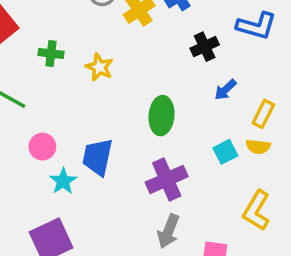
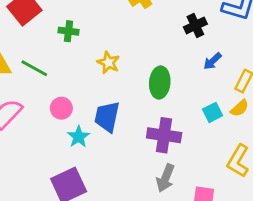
yellow star: (99, 67) -> (108, 63), moved
yellow semicircle: (258, 147) -> (240, 108), turned -48
purple cross: (167, 179) -> (164, 135), turned 32

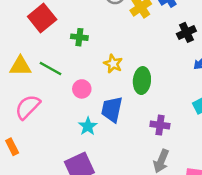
green ellipse: (160, 83) -> (142, 81), moved
pink circle: (61, 108) -> (82, 89), moved
purple cross: (164, 135) -> (160, 125), size x0.7

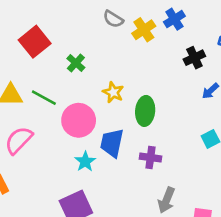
green cross: (79, 37) -> (76, 63), turned 35
pink circle: (82, 89) -> (79, 120), size x1.6
purple cross: (160, 125) -> (150, 158), moved

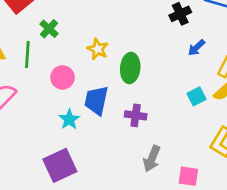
green cross: (76, 63) -> (49, 29), moved
green line: (44, 98) -> (27, 54), turned 65
pink circle: (79, 120) -> (63, 77), size x0.7

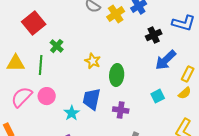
blue arrow: (196, 48) -> (166, 60), size x1.6
pink circle: (63, 77) -> (47, 96), moved
cyan square: (196, 96) -> (158, 96), moved

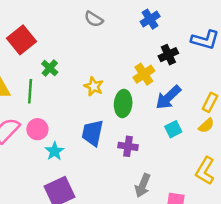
yellow cross: (116, 14) -> (144, 74), moved
blue arrow: (166, 60) -> (168, 97), moved
cyan star: (72, 113) -> (55, 151), moved

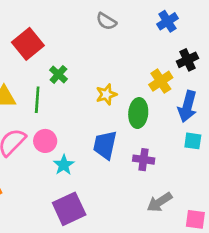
yellow star: (94, 86) -> (106, 94), turned 30
blue arrow: (168, 97) -> (187, 106), turned -32
cyan square: (173, 129) -> (193, 141), turned 35
gray arrow: (143, 185) -> (160, 202), turned 35

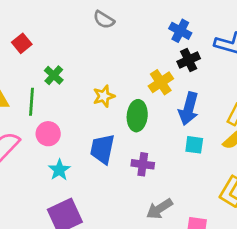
blue cross: (167, 21) -> (180, 31), moved, turned -30
red square: (28, 44) -> (22, 43), size x0.6
pink circle: (45, 141) -> (48, 134), moved

